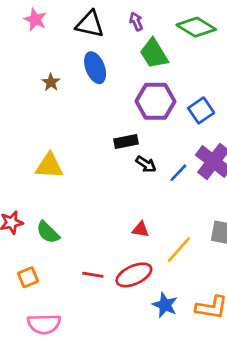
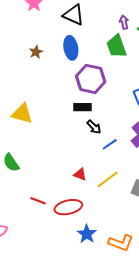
purple arrow: (136, 21) -> (124, 22), moved
purple hexagon: (155, 101) -> (91, 79), moved
blue line: (178, 173) -> (110, 144), moved
yellow line: (179, 250) -> (108, 179), moved

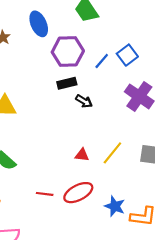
blue line: (110, 144) -> (102, 61), moved
blue star: (87, 234) -> (115, 206), moved

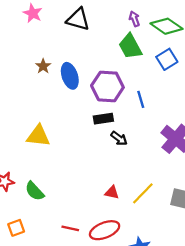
blue ellipse: (39, 24) -> (70, 76), moved
blue square: (127, 55) -> (167, 59), moved
blue line: (102, 61) -> (141, 99), turned -63

